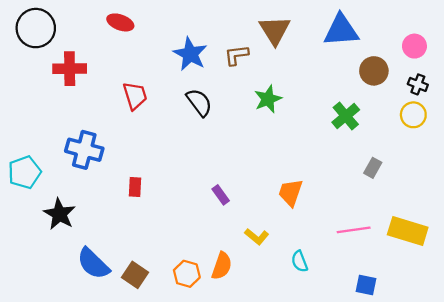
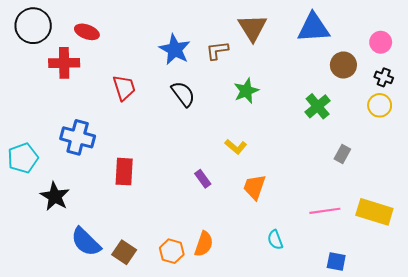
red ellipse: (120, 22) -> (87, 32), moved
red rectangle: (135, 187) -> (124, 172), size x1.5
orange trapezoid: (290, 193) -> (254, 187), moved
yellow L-shape: (257, 237) -> (236, 147), moved

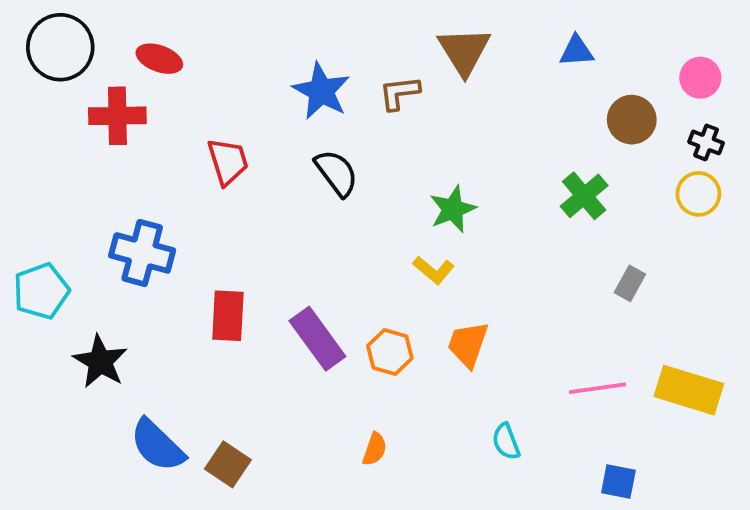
blue triangle: (313, 28) -> (577, 51), size x0.6
green star: (246, 91) -> (453, 209), moved
purple rectangle: (203, 179) -> (317, 339), moved, size x1.8
orange semicircle: (204, 244) -> (375, 449), size x0.7
orange hexagon: (172, 251) -> (390, 352), moved

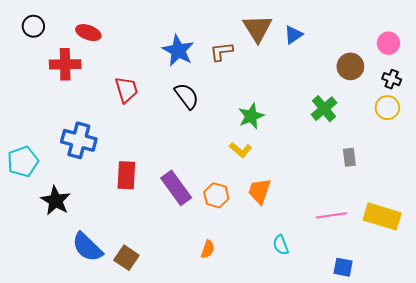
black circle: (60, 47) -> (33, 26), size x0.6
blue triangle: (577, 51) -> (293, 35), moved, turned -30
gray rectangle: (630, 283) -> (349, 157), turned -36

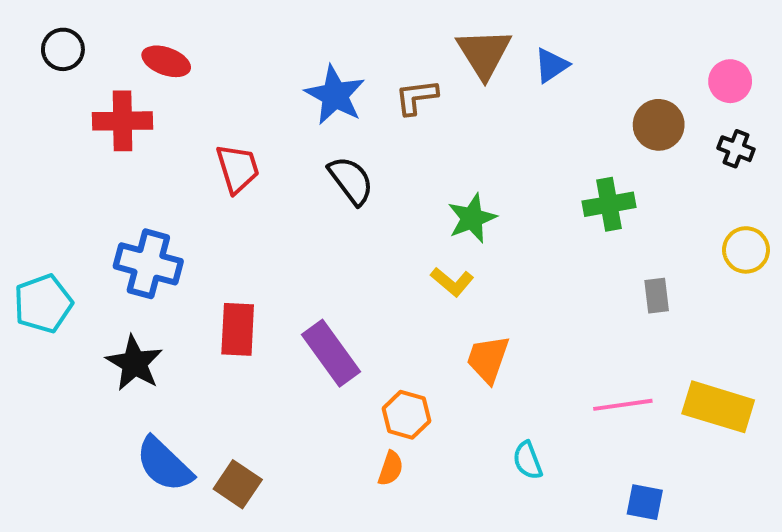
yellow circle: (387, 108) -> (746, 250), moved
green cross: (324, 109) -> (609, 204), turned 30
orange hexagon: (216, 195) -> (406, 415), moved
black star: (56, 201) -> (134, 363), moved

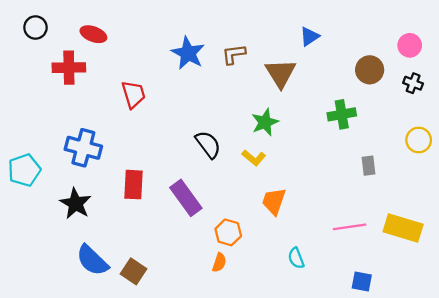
brown triangle: (484, 53) -> (281, 73), moved
black semicircle: (351, 180) -> (208, 144), moved

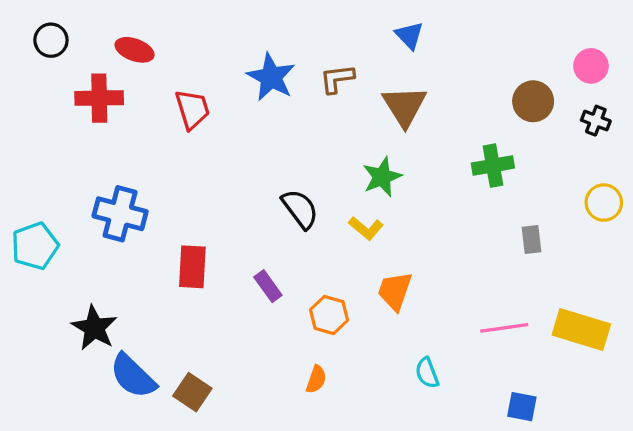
blue triangle: (309, 36) -> (409, 35), moved, turned -40
red trapezoid: (133, 94) -> (192, 109), moved
purple rectangle: (186, 198) -> (268, 286), size x0.6
black star: (76, 203) -> (94, 328), moved
orange hexagon: (228, 232) -> (329, 315), moved

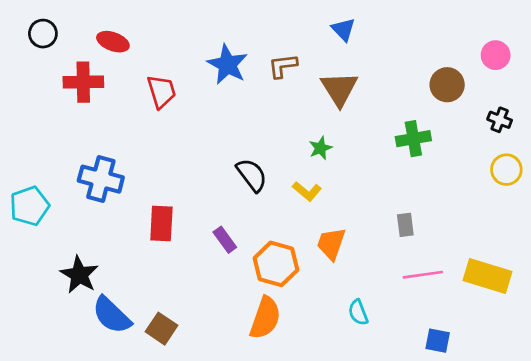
black cross: (596, 121) -> (500, 120), moved
green star: (382, 177) -> (320, 148), size x0.7
gray rectangle: (532, 239) -> (405, 225), moved
orange hexagon: (329, 315) -> (276, 264), size x1.4
orange semicircle: (316, 379) -> (265, 318), size x1.8

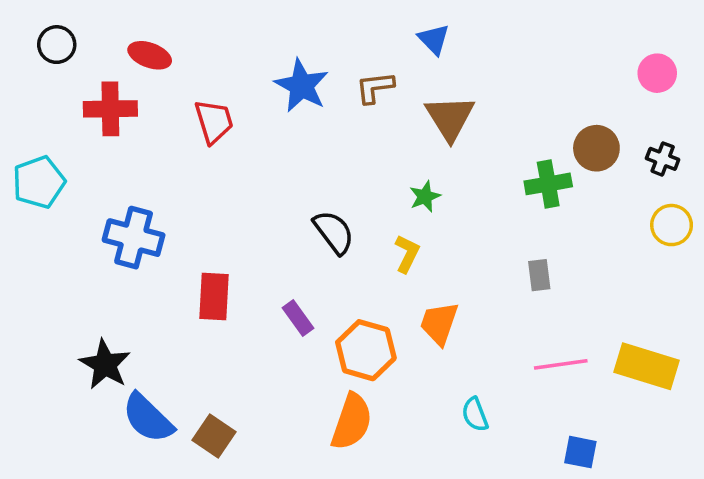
blue triangle: (343, 30) -> (434, 39), moved
brown circle: (447, 85) -> (596, 148), moved
yellow L-shape: (307, 191) -> (407, 254), turned -104
cyan pentagon: (29, 206) -> (39, 182), moved
gray rectangle: (405, 225) -> (539, 275), moved

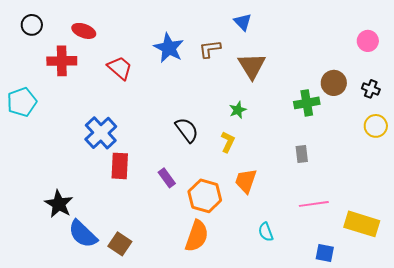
red trapezoid: (214, 121) -> (120, 68), turned -32
blue cross: (134, 238) -> (101, 133), moved, turned 32
yellow rectangle: (646, 366) -> (362, 224), moved

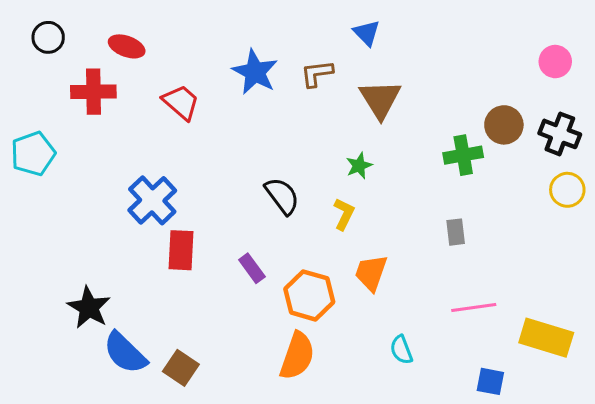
black cross: (371, 89) -> (560, 134), size x1.5

